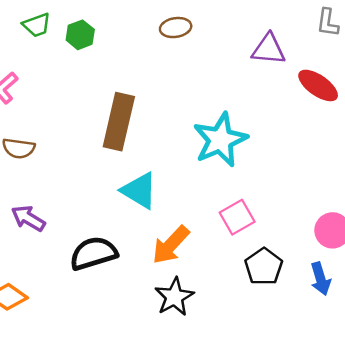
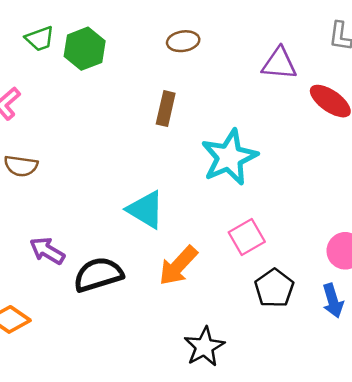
green hexagon: (80, 35) -> (85, 49), size x1.4
brown rectangle: (119, 122) -> (166, 109), moved, size x0.6
purple arrow: (28, 218) -> (47, 251), moved
black star: (174, 297) -> (204, 347), moved

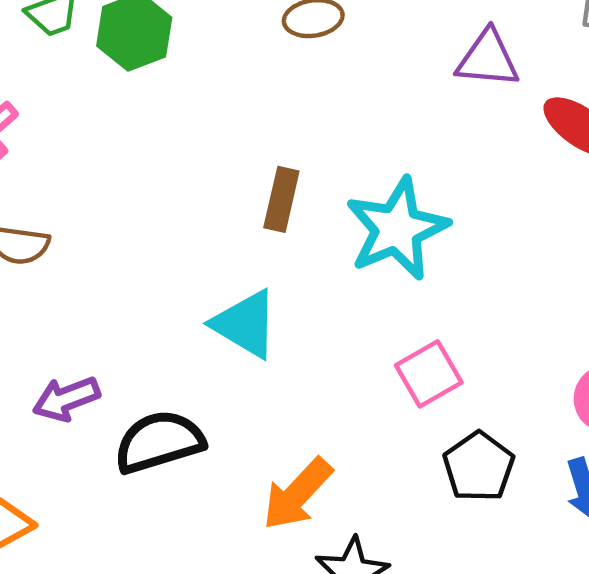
brown rectangle: (166, 109) -> (281, 199), moved
purple arrow: (47, 251) -> (66, 399), turned -52
orange arrow: (178, 266) -> (297, 494), moved

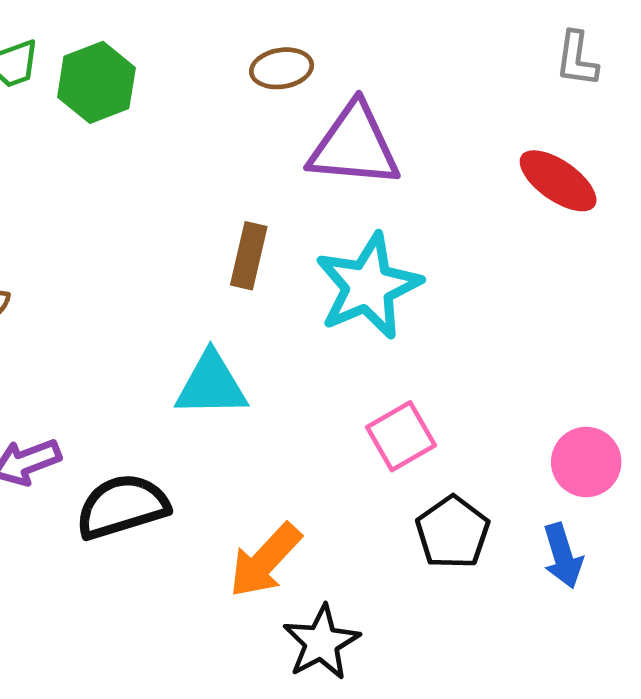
purple triangle: (488, 59) -> (354, 146), moved, size x1.4
cyan triangle: (245, 324) -> (211, 385), turned -32

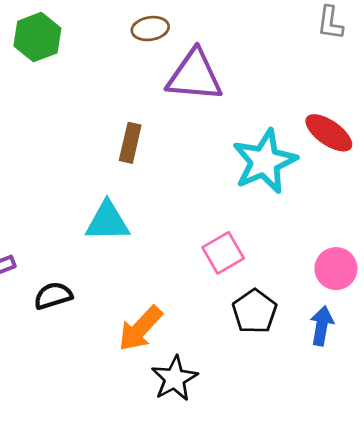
red ellipse: (558, 181) -> (329, 133), moved
cyan star: (368, 286) -> (265, 161), moved
black semicircle: (122, 507) -> (53, 296), size x0.7
blue arrow: (563, 556) -> (322, 326), turned -153

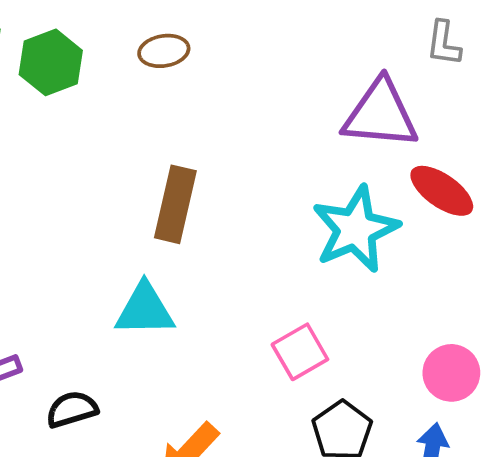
brown ellipse: (150, 29) -> (164, 51), moved
purple triangle: (195, 76) -> (380, 114), moved
brown rectangle: (130, 143) -> (175, 204), size x1.4

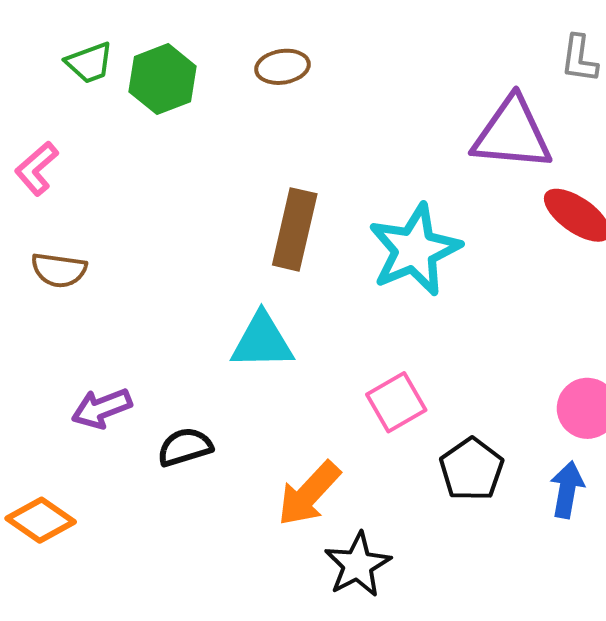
cyan star: (356, 229) -> (415, 250), moved
pink square: (300, 352) -> (396, 402), moved

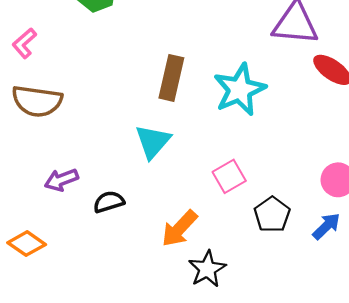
brown semicircle: (59, 270) -> (37, 101), size x1.6
cyan triangle: (262, 341) -> (153, 142), turned -48
blue arrow: (567, 490) -> (326, 226), turned 36

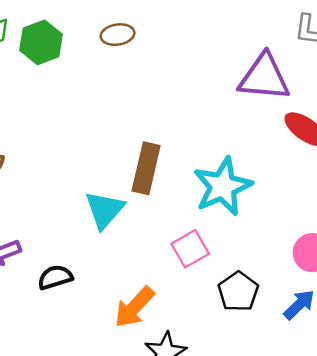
brown rectangle: (171, 78) -> (146, 168), moved
cyan star: (240, 90) -> (223, 186), moved

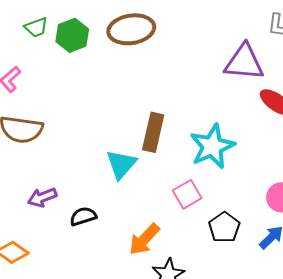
brown ellipse: (118, 35) -> (131, 29), size x1.8

